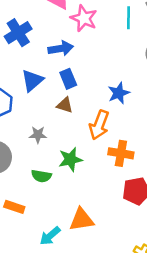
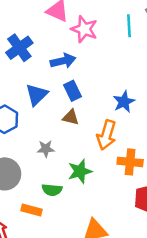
orange rectangle: (14, 207) -> (32, 210), moved

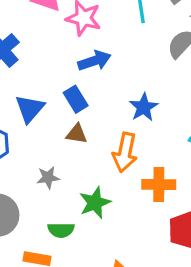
blue arrow: (63, 61) -> (94, 61), moved

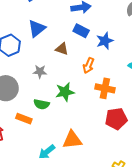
blue rectangle: (76, 99) -> (81, 31), moved, turned -42
orange arrow: (125, 152) -> (89, 65), size x0.7

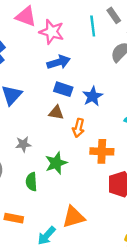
brown triangle: (62, 49) -> (56, 113), moved
green semicircle: (42, 104) -> (31, 182), turned 84
orange rectangle: (24, 119) -> (14, 218), moved

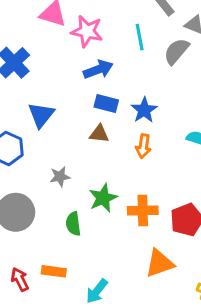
cyan line: (93, 26) -> (140, 37), moved
orange arrow: (78, 128) -> (143, 146), moved
orange cross: (102, 151) -> (143, 210), moved
orange triangle: (74, 217) -> (159, 263), moved

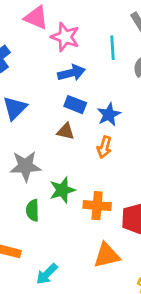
gray star: (60, 177) -> (25, 166), size x1.6

